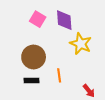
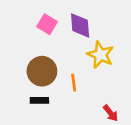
orange line: (59, 75) -> (74, 83), moved

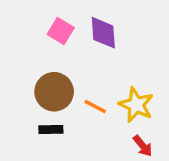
yellow star: (100, 55) -> (136, 105), moved
orange line: (74, 83) -> (95, 106), turned -54

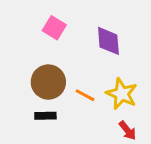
purple diamond: (103, 33) -> (108, 41), moved

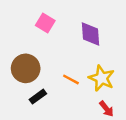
brown circle: (48, 82) -> (26, 68), moved
black rectangle: (45, 116) -> (38, 97), turned -35

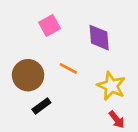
pink square: (45, 23) -> (50, 26), turned 30
orange line: (71, 79) -> (68, 68), moved

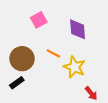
yellow star: (111, 86) -> (74, 67), moved
black rectangle: (41, 106) -> (17, 83), moved

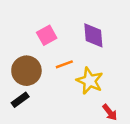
pink square: (39, 20) -> (47, 35), moved
orange line: (53, 53) -> (64, 64), turned -48

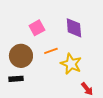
black rectangle: (20, 100) -> (16, 79), turned 32

